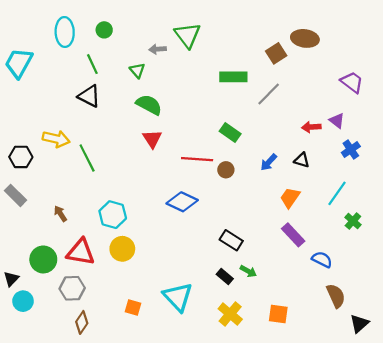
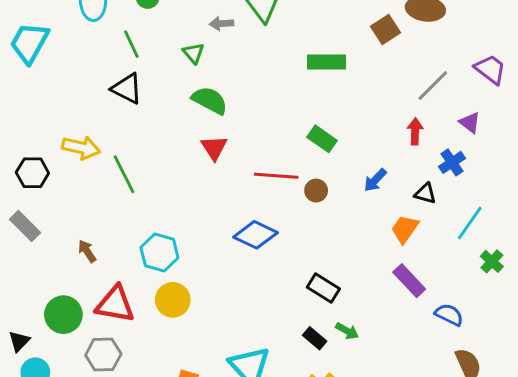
gray line: (269, 94) -> (433, 86), moved
red arrow: (311, 127) -> (415, 131), moved, turned 96
blue cross: (351, 149) -> (452, 162), moved
black triangle: (302, 160) -> (425, 193), moved

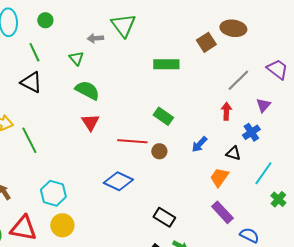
purple triangle: (470, 123) -> (263, 105), turned 35

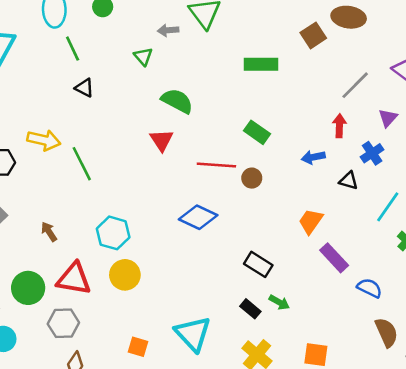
green line: (34, 52) -> (73, 49), moved
black triangle: (31, 82) -> (84, 88), size x0.7
green semicircle: (87, 90) -> (177, 101), moved
blue arrow: (199, 144) -> (313, 157), moved, turned 36
orange trapezoid: (219, 177) -> (311, 221), moved

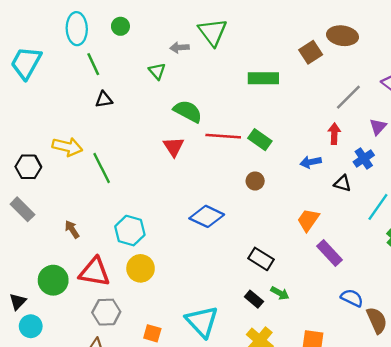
black triangle: (84, 88) -> (104, 99), turned -36
red line: (216, 165) -> (223, 136), moved
blue semicircle: (369, 288) -> (352, 298), moved
gray hexagon: (63, 323) -> (106, 312), moved

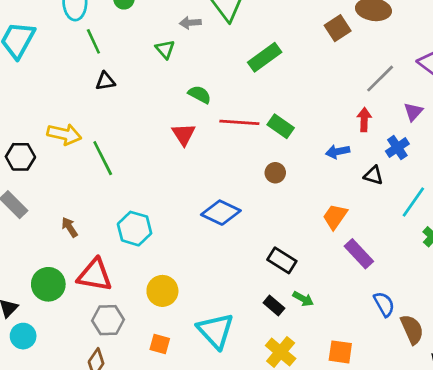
green rectangle: (263, 78) -> (265, 57), moved, turned -36
green semicircle: (188, 111) -> (200, 94), size x0.7
yellow circle: (141, 268) -> (162, 291), moved
blue semicircle: (352, 298) -> (384, 304), turned 35

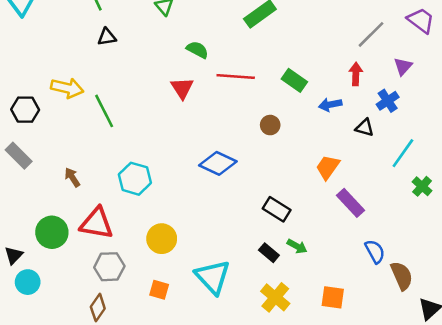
green rectangle: (281, 126) -> (294, 80), moved

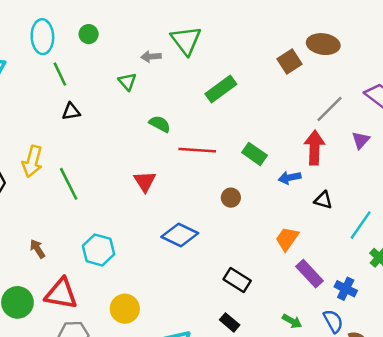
red arrow: (356, 74) -> (314, 148), size x1.5
yellow arrow: (67, 88) -> (32, 161), turned 92
red triangle: (182, 88) -> (145, 181), moved
blue cross: (388, 101) -> (346, 289), moved, turned -30
green arrow: (297, 246) -> (292, 321), moved

